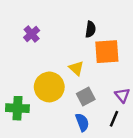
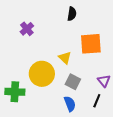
black semicircle: (90, 29) -> (72, 14), moved
gray square: (86, 96) -> (73, 82), turned -35

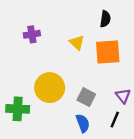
black semicircle: (72, 14) -> (105, 19), moved
purple cross: (27, 29) -> (32, 34), turned 32
yellow triangle: (65, 58) -> (77, 43), moved

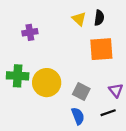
yellow triangle: (77, 43) -> (79, 19), moved
green cross: (18, 109) -> (18, 76), moved
black line: (115, 120) -> (108, 113), turned 48

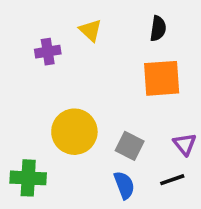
yellow triangle: (79, 19) -> (90, 30), moved
green cross: (18, 76) -> (28, 178), moved

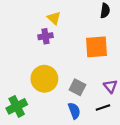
black semicircle: (158, 28) -> (105, 11), moved
purple cross: (48, 52) -> (45, 36), moved
green cross: (28, 178) -> (17, 106), turned -30

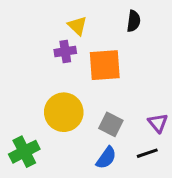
black semicircle: (105, 11) -> (134, 21), moved
orange square: (97, 47) -> (105, 65), moved
blue semicircle: (74, 111) -> (106, 158), turned 56

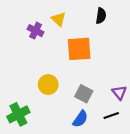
purple cross: (65, 51) -> (36, 31), moved, turned 35
yellow circle: (64, 112) -> (48, 85), size x0.7

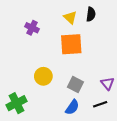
yellow triangle: (59, 19) -> (70, 17), moved

